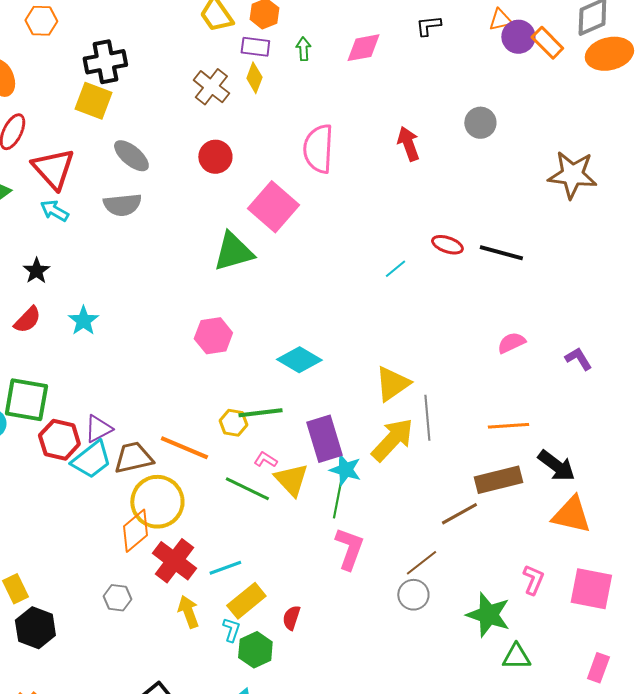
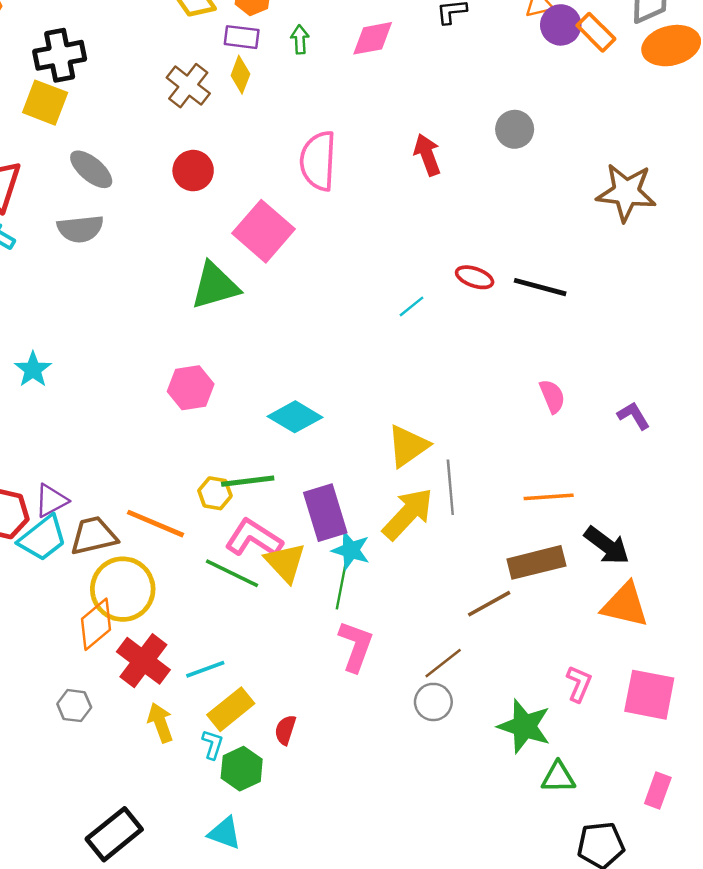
pink semicircle: (511, 343) -> (552, 396), turned 92
pink L-shape: (265, 460) -> (254, 538), size x2.0

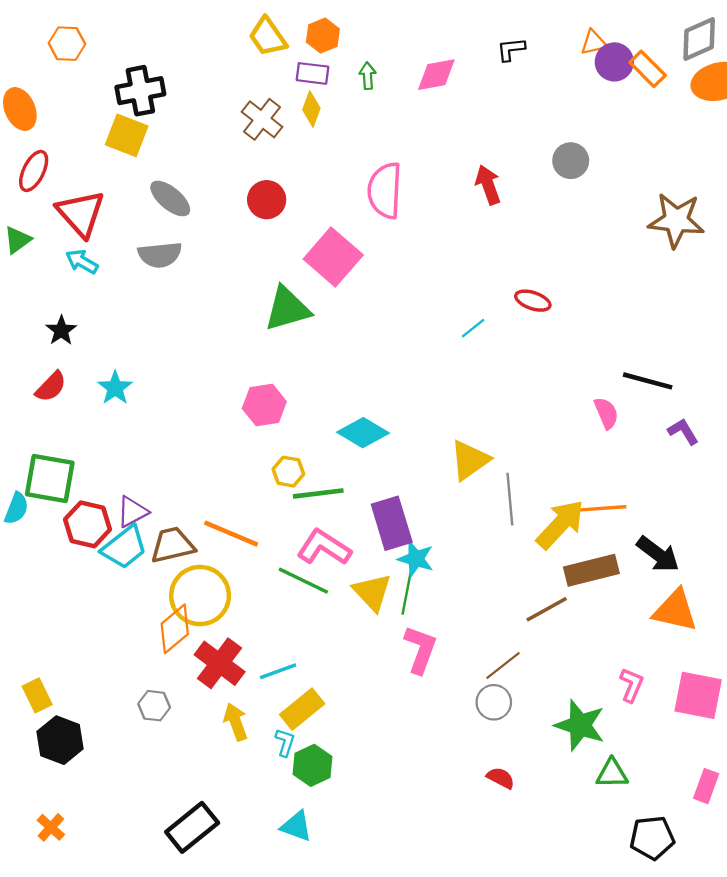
black line: (540, 287) -> (648, 381), moved
yellow hexagon: (215, 493) -> (288, 472), moved
yellow arrow: (408, 514) -> (560, 524), moved
yellow triangle: (285, 562) -> (372, 592), moved
red semicircle: (285, 730) -> (501, 778), moved, turned 100

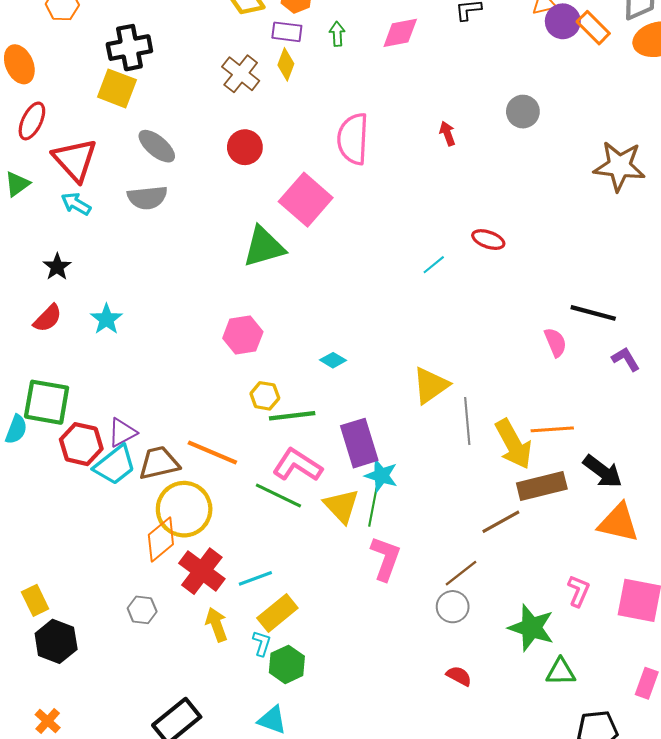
red arrow: (488, 185) -> (447, 134), size x0.7
cyan diamond: (363, 433) -> (333, 360), size x0.6
yellow arrow: (560, 524) -> (513, 444), turned 108

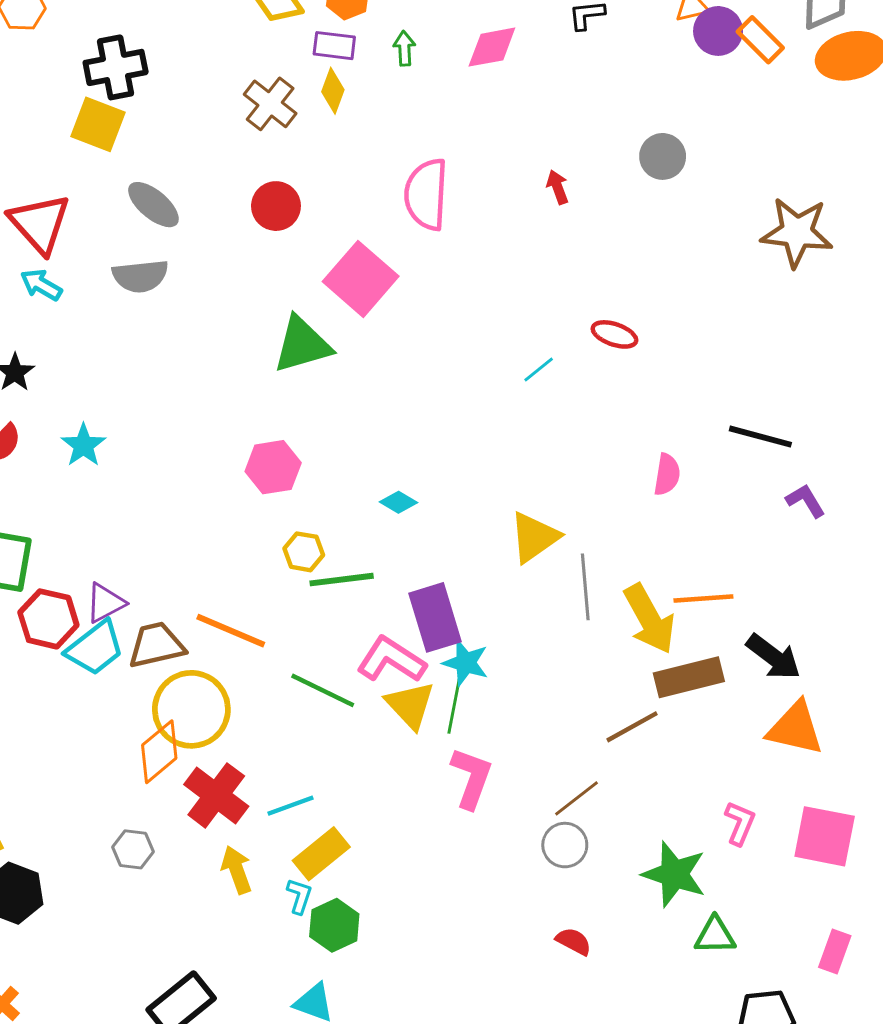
pink semicircle: (555, 342) -> (667, 474), moved, turned 32
pink L-shape: (297, 465) -> (391, 660), moved

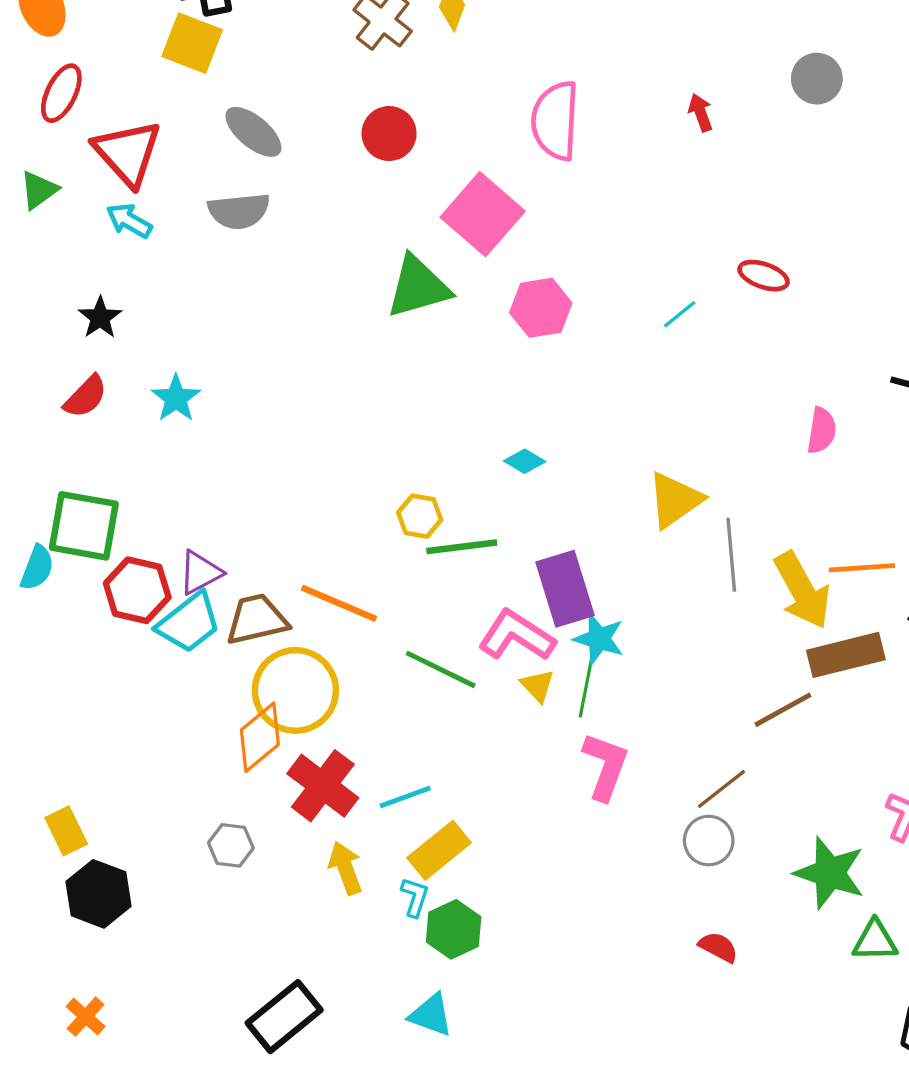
pink hexagon: (273, 467) -> (541, 308), moved
yellow triangle: (410, 705) -> (538, 686), size x0.6

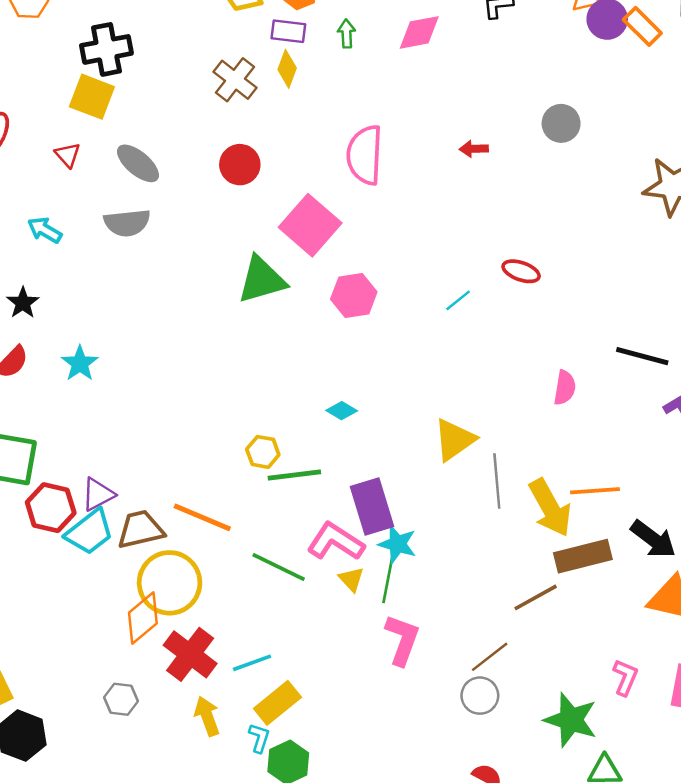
red arrow: (701, 113) -> (474, 149), turned -72
red triangle: (128, 153) -> (68, 155), moved, size x0.5

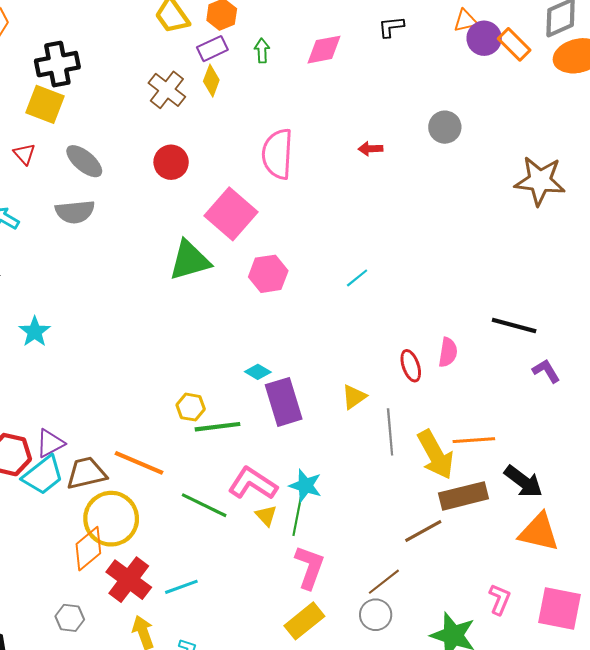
purple rectangle: (288, 31) -> (212, 49), turned -32
red ellipse: (521, 271) -> (411, 366), moved, turned 52
yellow triangle: (454, 440) -> (354, 397), size x0.7
purple rectangle: (372, 506) -> (284, 402), moved
yellow rectangle: (277, 703) -> (304, 621), moved

